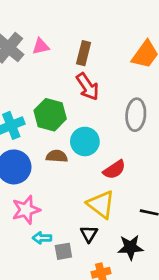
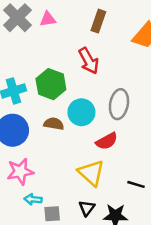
brown rectangle: (84, 53) -> (98, 21), moved
gray ellipse: (136, 115) -> (119, 104), moved
black triangle: (89, 234) -> (87, 208), moved

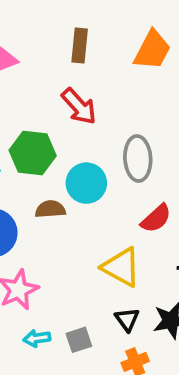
red semicircle: (107, 141) -> (156, 218), moved
cyan arrow: (33, 199) -> (37, 338), moved

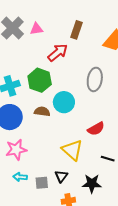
red arrow: (79, 106) -> (58, 53), moved, turned -100
gray ellipse: (138, 159) -> (95, 79), moved
black triangle: (127, 319) -> (61, 176), moved

